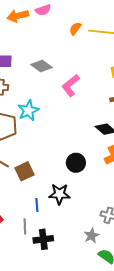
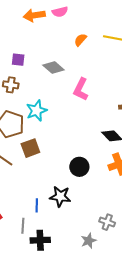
orange semicircle: (75, 29) -> (80, 40), moved
pink L-shape: (71, 85) -> (81, 89), turned -30
brown square: (24, 171) -> (30, 148), moved

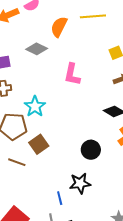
orange semicircle: (80, 40) -> (59, 27), size x1.5
gray diamond: (53, 67) -> (37, 49), moved

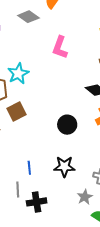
black star: (80, 183) -> (64, 167), moved

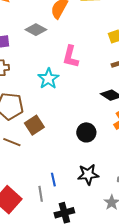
cyan star: (18, 74) -> (48, 79), moved
gray line: (18, 190) -> (41, 194), moved

